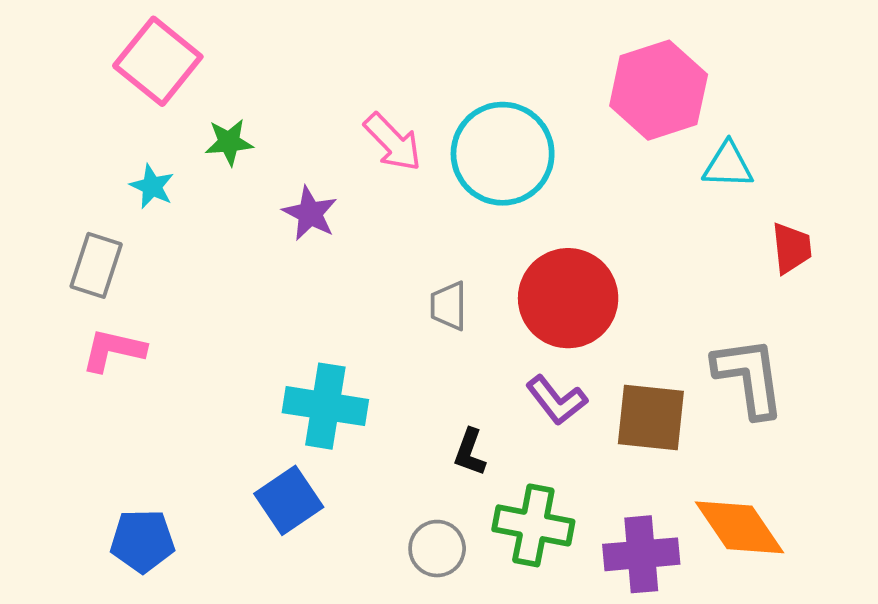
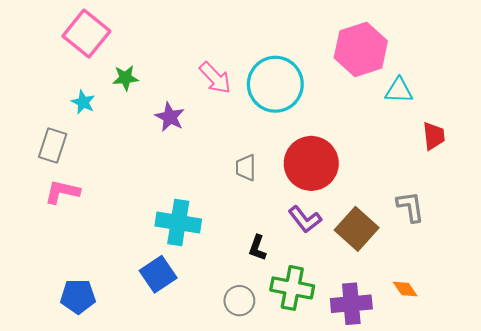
gray L-shape: (749, 377) -> (410, 207), size x0.7
brown square: (651, 418) -> (357, 229), turned 36
orange diamond: (739, 527) -> (405, 289), size x0.5

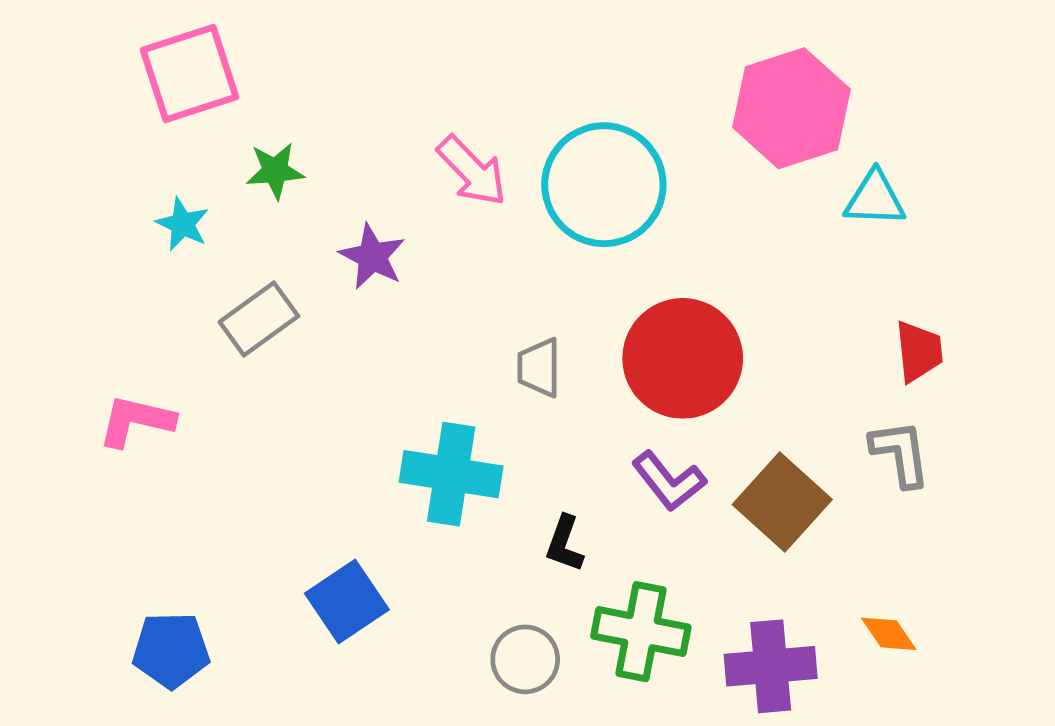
pink square: (86, 34) -> (189, 74), turned 33
red trapezoid: (434, 136) -> (919, 351), moved
gray rectangle: (53, 145) -> (259, 319), moved, turned 36
cyan cross: (178, 222) -> (451, 474), moved

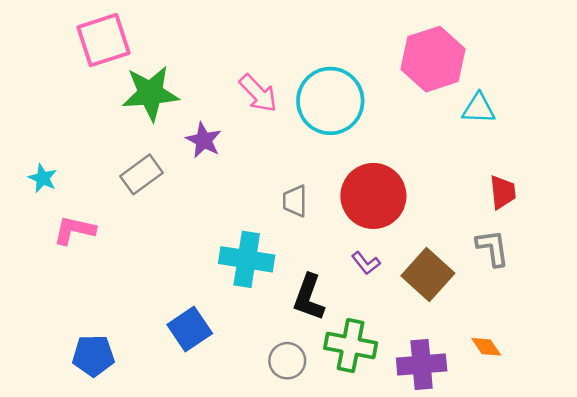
green star: (275, 171) -> (150, 93), size x1.8
cyan star: (182, 224) -> (43, 178), moved
purple L-shape: (669, 481) -> (366, 263), size x0.7
black L-shape: (565, 544) -> (309, 297), size x1.5

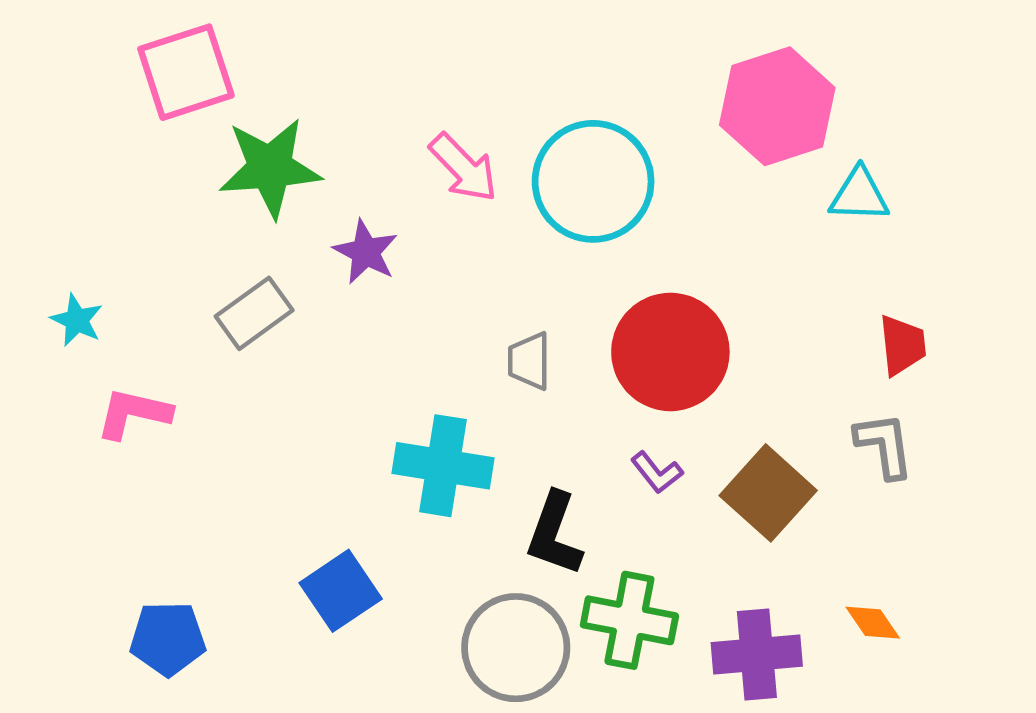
gray circle: (287, 361) -> (516, 648), size x1.6

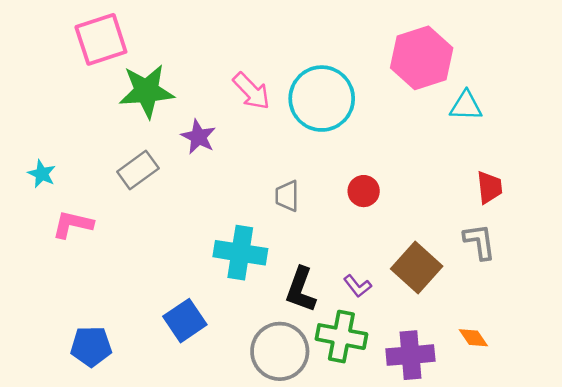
red circle: (670, 352) -> (364, 191), size x0.5
purple L-shape: (657, 472) -> (357, 286), moved

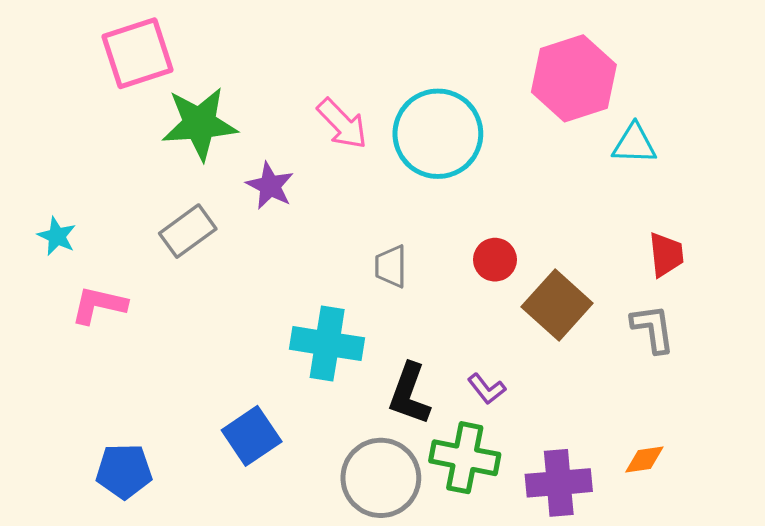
brown square: (417, 267) -> (557, 305), moved
orange diamond: (473, 338) -> (644, 459), turned -64

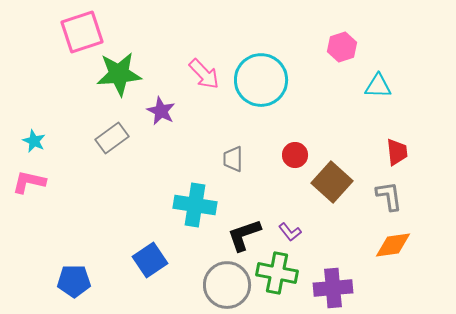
pink hexagon: (574, 78) -> (342, 47), size x0.6
pink L-shape: (99, 305) -> (29, 182), moved
black L-shape: (409, 394) -> (244, 235), turned 51
orange diamond: (644, 459) -> (393, 245), moved, size x1.5

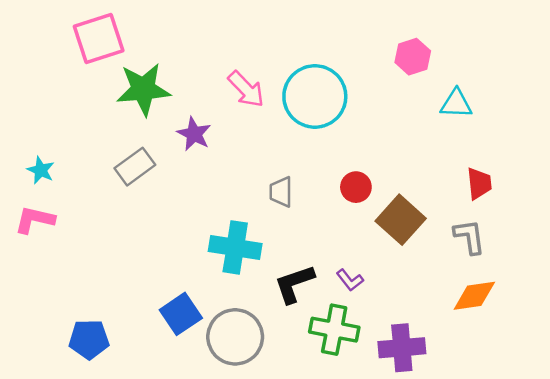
gray circle: (227, 285) -> (235, 337), moved

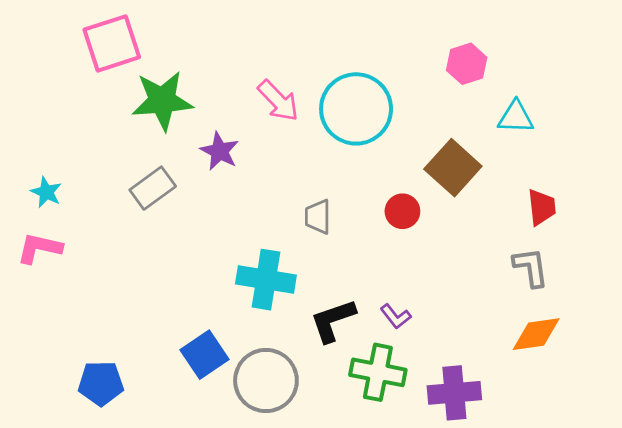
brown square: (401, 220) -> (453, 168), moved

